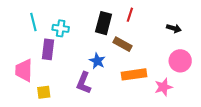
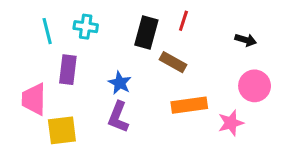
cyan cross: (61, 28) -> (86, 27), moved
blue star: (97, 61) -> (120, 83), moved
yellow square: (44, 92) -> (62, 130), size x1.5

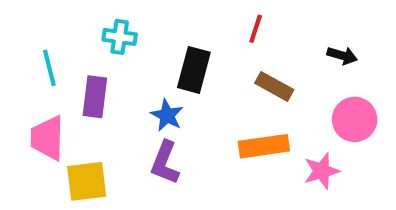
cyan line: (47, 31) -> (49, 68), moved
black rectangle: (146, 33) -> (194, 70), moved
brown rectangle: (173, 62) -> (274, 86), moved

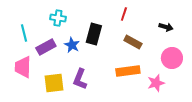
purple rectangle: (95, 97) -> (46, 47), turned 54
blue star: (167, 115) -> (72, 45), moved
yellow square: (87, 181) -> (54, 83), moved

